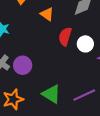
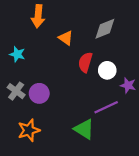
green triangle: (51, 94) -> (84, 129), moved
purple line: (84, 95) -> (106, 107), moved

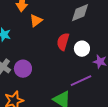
orange triangle: (66, 38) -> (36, 21), moved, turned 48

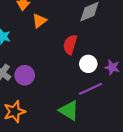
white circle: (82, 49) -> (88, 64), moved

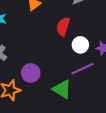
purple circle: (25, 75) -> (31, 73), moved

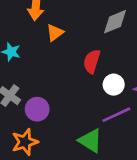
purple circle: (31, 73) -> (37, 109), moved

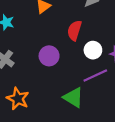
purple circle: (37, 109) -> (49, 56), moved
orange star: (25, 142) -> (18, 99), turned -30

